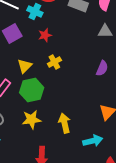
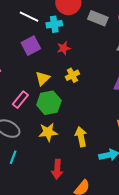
cyan cross: (35, 12) -> (54, 24), turned -35

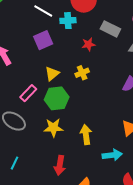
gray rectangle: (98, 18) -> (110, 29), moved
red star: (64, 48) -> (88, 44), moved
cyan line: (13, 157) -> (15, 163), moved

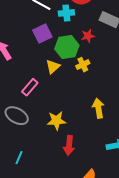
green hexagon: (57, 98) -> (67, 47), moved
yellow arrow: (86, 135) -> (98, 108), moved
red arrow: (60, 165) -> (69, 145), moved

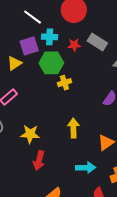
cyan cross: (66, 13) -> (50, 37), moved
red star: (88, 36) -> (74, 45), moved
yellow triangle: (53, 67) -> (14, 63), moved

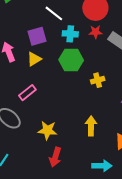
red star: (74, 45) -> (96, 32), moved
purple square: (29, 46) -> (37, 36), moved
yellow cross: (64, 83) -> (98, 80), moved

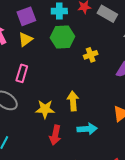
pink rectangle: (27, 93) -> (22, 73), turned -30
yellow arrow: (91, 126) -> (73, 101), moved
cyan arrow: (102, 166) -> (87, 129), moved

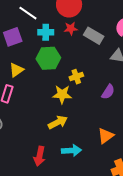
yellow triangle: (26, 39) -> (16, 70), moved
yellow arrow: (73, 101) -> (58, 122), turned 66
yellow star: (45, 109) -> (62, 94), moved

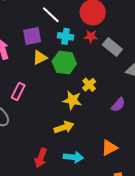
yellow triangle: (16, 70) -> (40, 58), moved
yellow cross: (76, 77) -> (89, 85), turned -32

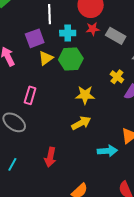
white line: (51, 15) -> (50, 14), turned 54
yellow cross: (89, 85) -> (117, 77), moved
cyan arrow: (73, 157) -> (107, 151), moved
red arrow: (41, 158) -> (50, 157), moved

